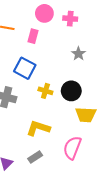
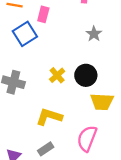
blue square: (25, 68) -> (25, 34), moved, turned 30
yellow cross: (45, 91) -> (57, 75), turned 32

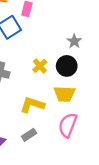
gray star: (94, 34) -> (74, 41), moved
yellow trapezoid: (102, 102) -> (65, 94), moved

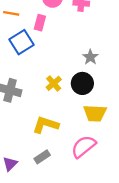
yellow trapezoid: (65, 94) -> (95, 113), moved
pink semicircle: (68, 125) -> (83, 147), turned 30

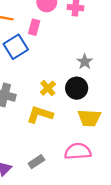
yellow L-shape: (46, 125) -> (40, 115), moved
pink semicircle: (83, 147) -> (78, 151), turned 35

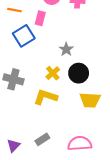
gray star: (85, 62) -> (66, 49), moved
pink semicircle: (78, 151) -> (80, 143), moved

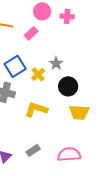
pink rectangle: (40, 18) -> (31, 33), turned 32
blue square: (24, 36) -> (15, 66), moved
yellow cross: (53, 73) -> (38, 74), moved

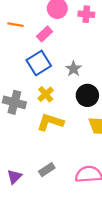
blue square: (15, 66) -> (39, 63), moved
yellow cross: (38, 74) -> (46, 94), moved

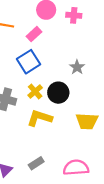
gray star: (74, 69) -> (77, 67), moved
black circle: (87, 95) -> (58, 93), moved

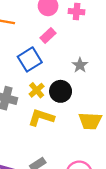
pink rectangle: (34, 34) -> (48, 35), moved

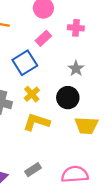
pink cross: (77, 12) -> (76, 28), moved
black circle: (61, 91) -> (68, 98), moved

